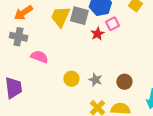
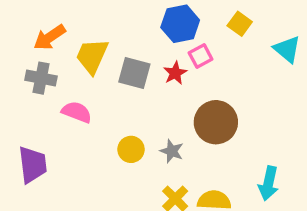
gray square: (79, 16) -> (134, 73), moved
yellow trapezoid: (60, 17) -> (92, 56), moved
brown circle: (124, 82) -> (216, 122), moved, size x1.6

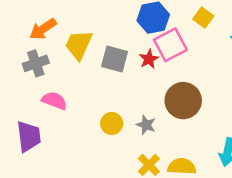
pink square: (201, 56) -> (170, 45), size x1.6
gray cross: (41, 78) -> (36, 63), turned -30
pink semicircle: (77, 112) -> (54, 101), moved

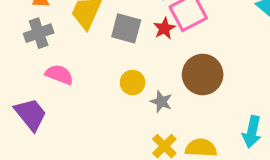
yellow circle: (112, 123) -> (133, 82), moved
purple trapezoid: (29, 136) -> (31, 114), turned -32

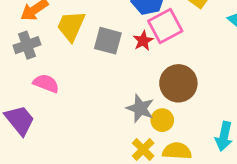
yellow circle: (133, 82) -> (162, 120), moved
gray star: (161, 102) -> (140, 108), size x1.4

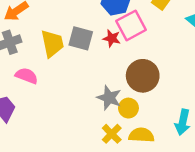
yellow trapezoid: (71, 26) -> (52, 44), moved, turned 144
red star: (143, 41) -> (112, 38), turned -30

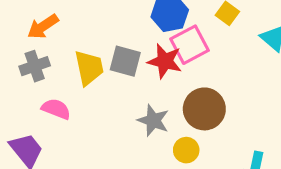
red star: (112, 38) -> (165, 61), size x1.5
gray star: (109, 98) -> (153, 120), moved

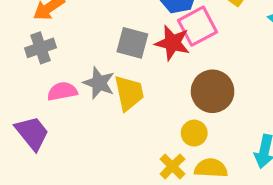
yellow trapezoid: (89, 68) -> (129, 93), moved
pink semicircle: (56, 109) -> (62, 91), turned -32
gray star: (153, 120) -> (99, 83), moved

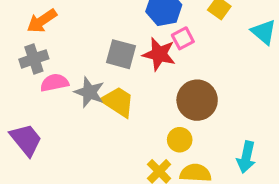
pink square: (198, 26) -> (183, 38), size x0.6
pink semicircle: (62, 91) -> (54, 83), moved
yellow trapezoid: (129, 93) -> (118, 102), turned -45

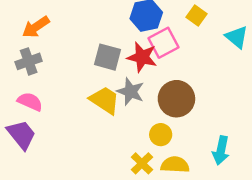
pink square: (183, 38) -> (164, 43), size x1.5
pink semicircle: (54, 83) -> (30, 102), moved, turned 35
gray star: (89, 92) -> (131, 92), moved

